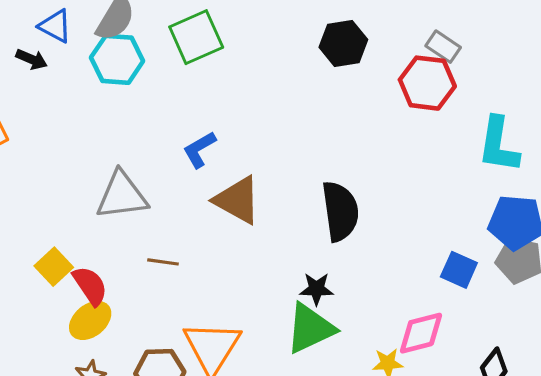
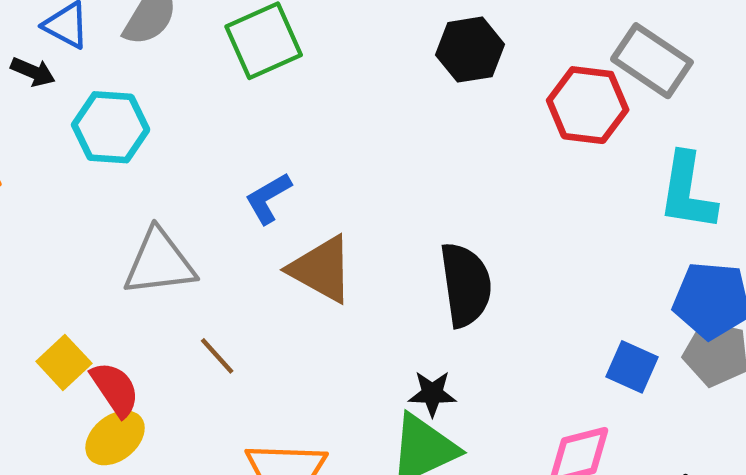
gray rectangle: (443, 47) -> (652, 61), moved, size x1.6
cyan hexagon: (117, 59) -> (111, 127), moved
brown line: (163, 262) -> (217, 356), turned 40

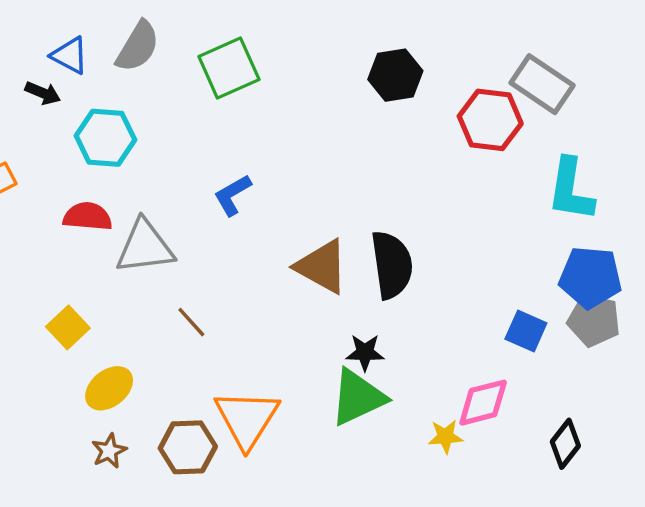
brown triangle: (321, 269) -> (322, 267), moved
red semicircle: (115, 389) -> (88, 216), moved, turned -51

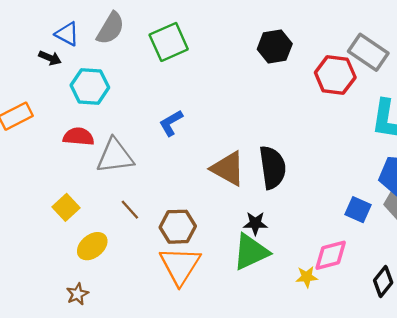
brown line: (191, 322) -> (130, 210), moved
brown hexagon: (188, 447) -> (178, 227), moved
brown star: (109, 451) -> (77, 294), moved

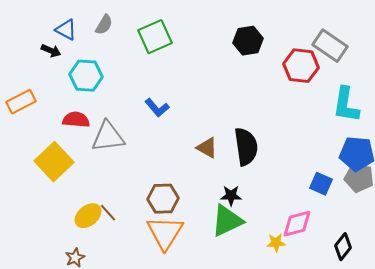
gray semicircle: (110, 28) -> (104, 25), size x0.7
blue L-shape: (171, 123) -> (157, 108), turned -100
brown triangle: (228, 169) -> (207, 148), size x0.7
yellow square: (66, 207) -> (54, 162), moved, size x1.6
brown line: (130, 210) -> (108, 213), moved

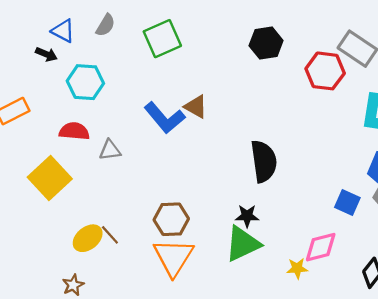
blue L-shape: (157, 108) -> (165, 118), size x1.5
gray triangle: (108, 137) -> (110, 150), size x0.6
brown triangle: (207, 148) -> (196, 107), moved

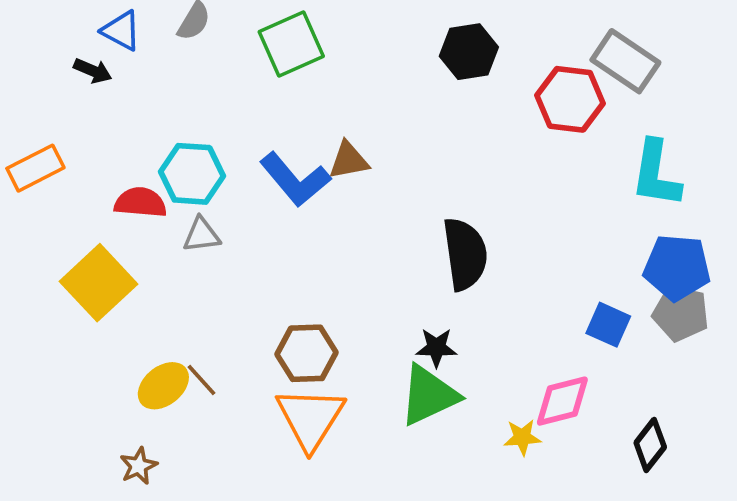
cyan hexagon: (85, 82) -> (192, 174), moved
brown triangle: (196, 107) -> (349, 160), turned -40

